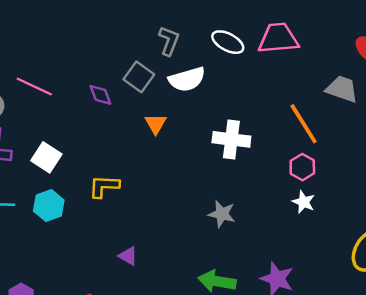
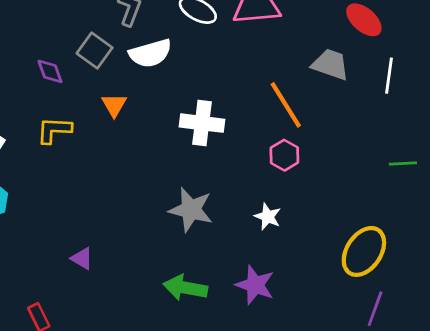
yellow L-shape: (104, 186) -> (54, 130), moved
white star: (304, 202) -> (268, 217), moved
gray star: (222, 214) -> (191, 210), size x1.4

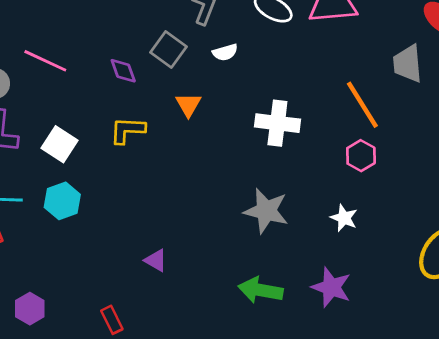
white semicircle: (150, 53) -> (225, 52), size x0.6
gray trapezoid: (330, 64) -> (408, 64), turned -114

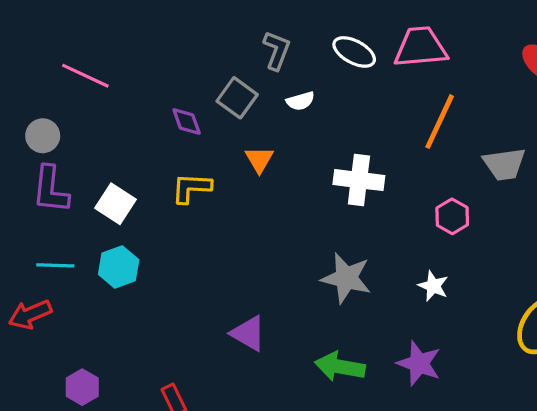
pink line: (45, 61) -> (85, 76), moved
gray trapezoid: (408, 64) -> (504, 164), moved, turned -93
orange line: (362, 105) -> (440, 122), moved, turned 57
purple triangle: (156, 260) -> (248, 333), moved, size x1.4

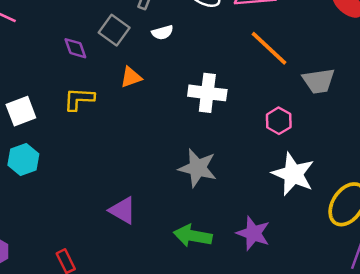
orange line: (440, 122) -> (269, 48), turned -72
orange triangle: (259, 159) -> (131, 77), turned 40
white square: (115, 204) -> (21, 111), turned 36
white star: (433, 286) -> (293, 174), moved, size x1.8

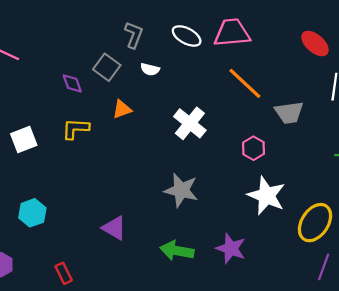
white semicircle: (163, 32) -> (150, 69), turned 30
white cross: (207, 93) -> (190, 123), turned 32
cyan hexagon: (23, 160) -> (32, 213), moved

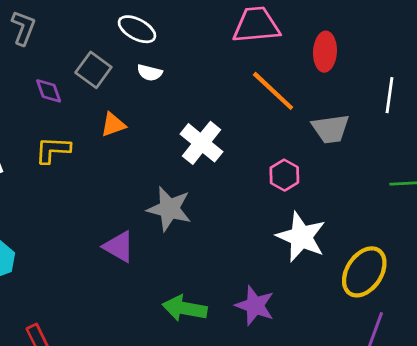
gray L-shape: (134, 35) -> (23, 28), moved
white ellipse: (187, 36) -> (137, 29), moved
red ellipse: (315, 43) -> (325, 52), moved, turned 52
gray star: (181, 190) -> (169, 209), moved
purple triangle: (114, 228) -> (119, 247), moved

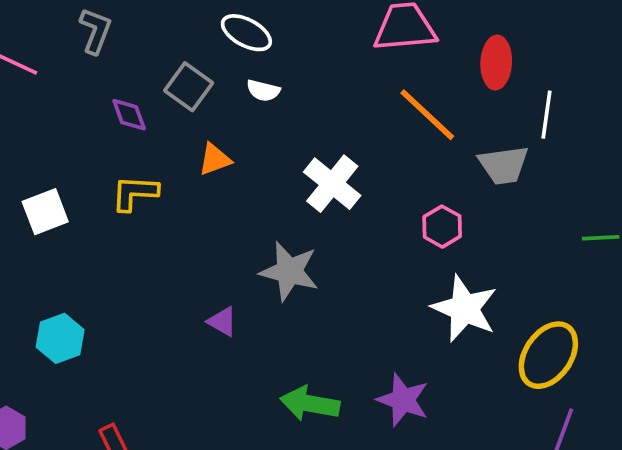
white line: (390, 95) -> (547, 115), moved
purple triangle: (119, 247) -> (222, 322), size x0.7

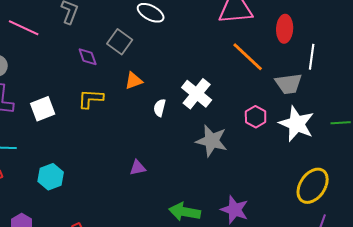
white semicircle: (263, 90) -> (160, 108), moved, turned 90
gray star: (289, 271) -> (212, 141), moved
white star: (465, 309) -> (297, 124), moved
purple triangle: (222, 322) -> (138, 168), turned -42

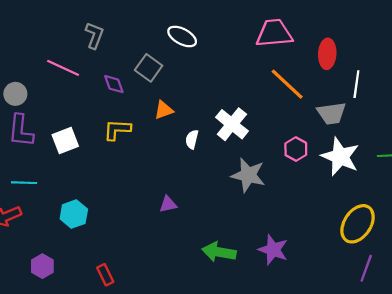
pink line: (24, 28) -> (63, 68), moved

